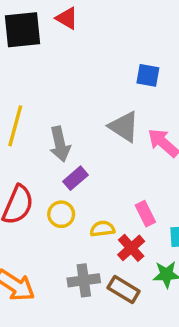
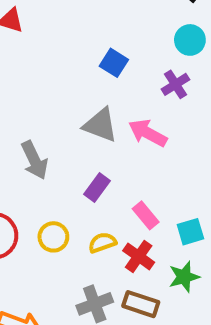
blue square: (148, 75) -> (114, 63), turned 35
purple rectangle: (75, 178) -> (97, 188), moved

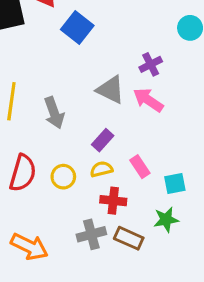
blue square: (114, 63) -> (77, 28), moved, size x1.4
purple cross: (175, 84) -> (151, 64), moved
yellow semicircle: (102, 243) -> (101, 169), moved
red cross: (139, 256) -> (113, 201), moved, turned -35

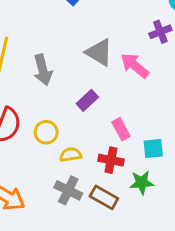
purple cross: (151, 64) -> (160, 32), moved
yellow semicircle: (101, 169) -> (71, 155), moved
red cross: (113, 201) -> (111, 160), moved
gray cross: (91, 234) -> (68, 190), turned 36

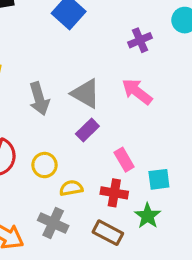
purple cross: (160, 32) -> (140, 40), moved
gray triangle: (99, 52) -> (86, 94), moved
green star: (142, 183) -> (148, 216), turned -30
gray cross: (68, 190) -> (53, 223), moved

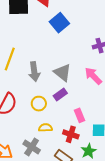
yellow circle: (45, 165) -> (39, 104), moved

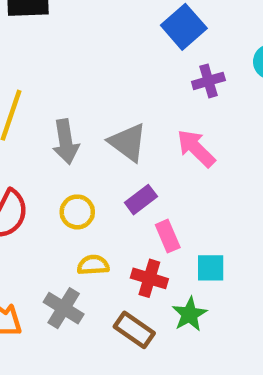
blue square: (59, 23) -> (184, 27), moved
purple rectangle: (60, 94) -> (141, 200), moved

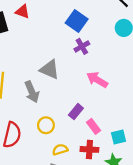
purple cross: (208, 81) -> (82, 46), moved
gray triangle: (128, 142) -> (50, 69), moved

